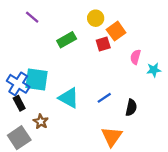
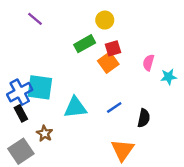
orange square: (116, 31) -> (108, 63), moved
green rectangle: (67, 40) -> (85, 44), moved
blue cross: (18, 84) -> (20, 92), turned 30
cyan triangle: (69, 98) -> (75, 107), turned -35

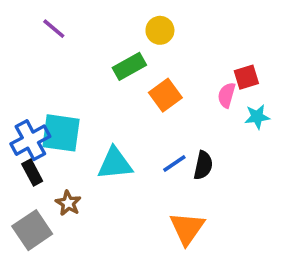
red square: (113, 48) -> (246, 77), moved
black semicircle: (144, 118) -> (203, 165), moved

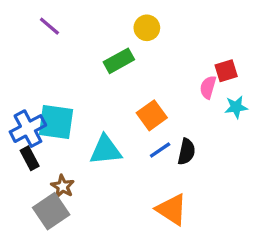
orange square: (165, 95) -> (152, 115), moved
orange triangle: (187, 228) -> (172, 209), turned -32
gray square: (32, 230) -> (51, 211), moved

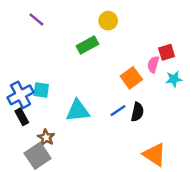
orange square: (152, 115) -> (131, 78), moved
cyan square: (56, 122) -> (41, 90), size x0.6
orange triangle: (172, 209) -> (154, 155), moved

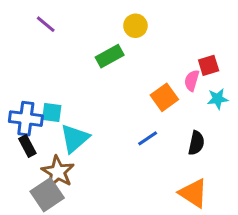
blue cross: (21, 95) -> (26, 119), turned 35
cyan triangle: (78, 111) -> (75, 138), moved, turned -35
black semicircle: (137, 112) -> (196, 143), moved
brown star: (46, 137) -> (58, 172), size x1.5

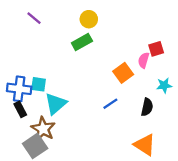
yellow circle: (135, 26) -> (89, 19), moved
cyan star: (218, 99) -> (164, 85), moved

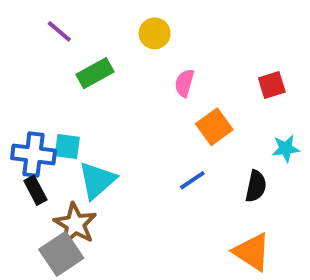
green rectangle: (82, 42) -> (95, 73), moved
pink semicircle: (144, 60) -> (184, 83), moved

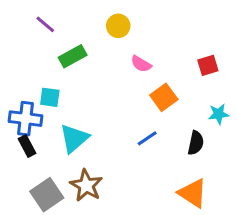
pink semicircle: (184, 83) -> (141, 64), turned -75
cyan square: (67, 147) -> (50, 97), moved
brown star: (75, 224) -> (86, 185), moved

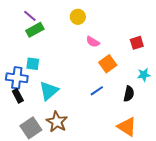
green rectangle: (73, 56) -> (35, 30), moved

